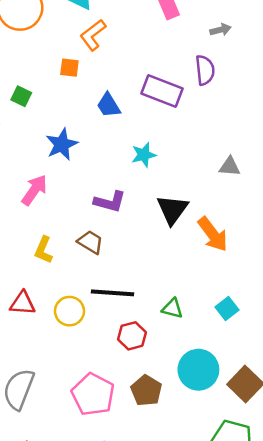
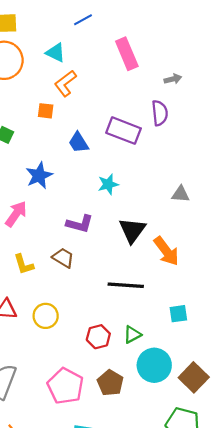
yellow L-shape: (43, 250) -> (24, 264), turned -40
black line: (112, 293) -> (126, 285), moved
green triangle: (172, 308) -> (132, 335), moved, turned -42
cyan square: (227, 308) -> (178, 314), turned 30

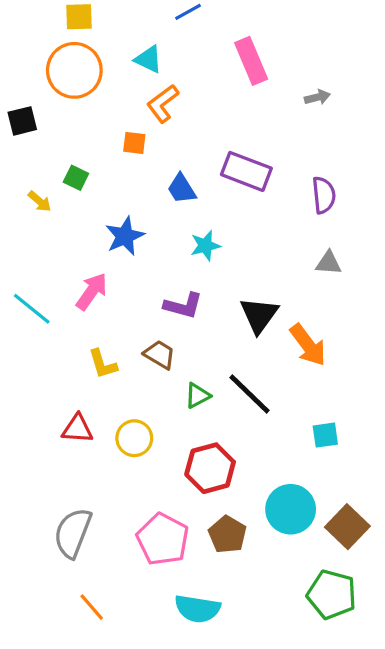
purple semicircle: (160, 113) -> (324, 195), moved
cyan star: (108, 184) -> (205, 246), moved
black line: (126, 285) -> (250, 394), turned 40
green triangle: (132, 335) -> (197, 396), moved
red hexagon: (98, 337) -> (210, 468), size x1.4

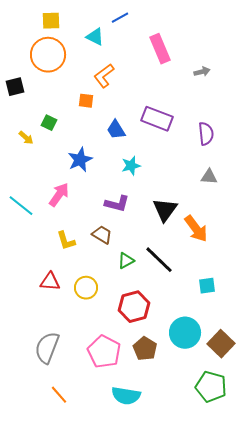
cyan triangle: (149, 59) -> (95, 37), moved

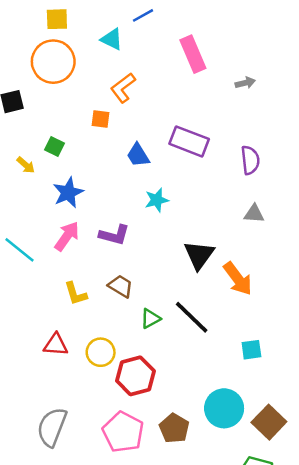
blue star: (80, 160) -> (68, 193), moved
purple L-shape: (117, 204) -> (114, 235), moved
red hexagon: (134, 307) -> (135, 376), moved

